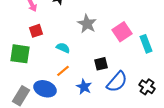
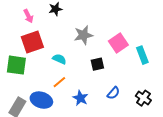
gray star: (87, 24) -> (83, 35), turned 30
red square: (36, 31) -> (32, 42), size x1.6
black square: (101, 64) -> (97, 64), moved
blue semicircle: (117, 82) -> (113, 93), size x0.6

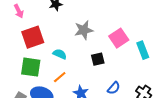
pink arrow: (28, 16) -> (19, 11), moved
green square: (16, 65) -> (31, 67), moved

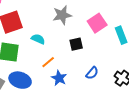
orange line: (60, 77) -> (48, 62), moved

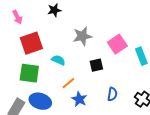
blue semicircle: (92, 73) -> (112, 94), turned -32

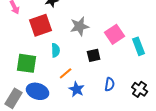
red square: (31, 43) -> (41, 25), moved
cyan semicircle: (58, 60) -> (56, 50), turned 64

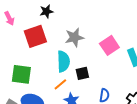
cyan semicircle: (56, 50) -> (63, 61), moved, size x1.5
black square: (94, 55) -> (82, 73), moved

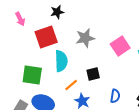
cyan semicircle: (63, 61) -> (61, 61), moved

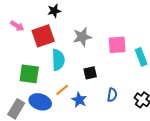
pink arrow: (20, 19) -> (17, 26), moved, turned -32
pink square: (120, 46) -> (117, 45), turned 30
orange line: (71, 85) -> (62, 90), moved

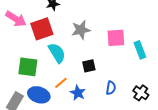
pink arrow: (17, 26) -> (16, 19), size x1.5
cyan semicircle: (58, 60) -> (57, 53), turned -30

